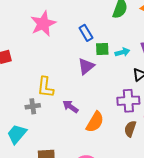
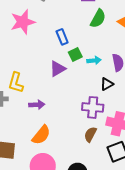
green square: (102, 49) -> (75, 55), turned -32
purple arrow: (70, 107) -> (37, 105), turned 133
orange semicircle: (95, 122) -> (41, 135), moved

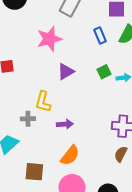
blue rectangle: (62, 37) -> (100, 35), moved
purple triangle: (58, 69) -> (66, 72), moved

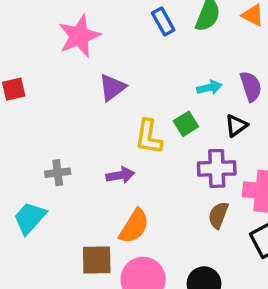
green square: (104, 72) -> (186, 124), moved
yellow L-shape: (43, 102) -> (149, 137), moved
brown square: (34, 172) -> (97, 260), moved

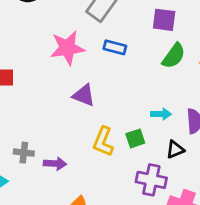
blue rectangle: (163, 22) -> (115, 47), moved, turned -60
purple triangle: (112, 87) -> (84, 95), turned 45
purple arrow: (120, 175) -> (55, 164), moved

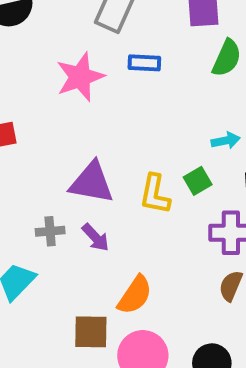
purple triangle: (84, 95) -> (92, 183), moved, size x1.4
purple arrow: (55, 164) -> (95, 237), turned 55

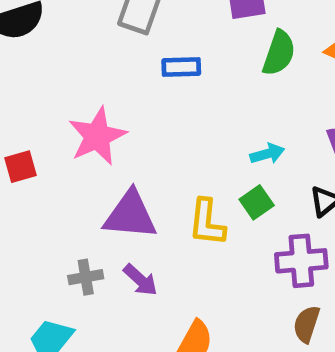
pink star: (80, 77) -> (97, 136), moved
cyan arrow: (226, 141) -> (267, 154), moved

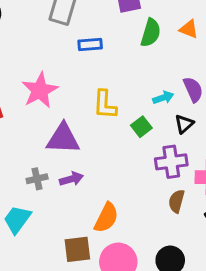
cyan arrow: (267, 154) -> (163, 98), moved
yellow L-shape: (207, 222) -> (105, 105), moved
purple arrow: (140, 280) -> (71, 179), turned -55

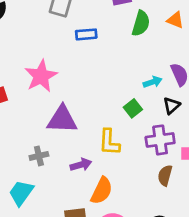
yellow L-shape: (105, 105) -> (109, 142), moved
purple arrow: (71, 179) -> (81, 165), moved

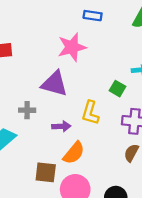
pink star: (41, 76) -> (72, 47), moved
green square: (133, 108) -> (118, 89), turned -35

